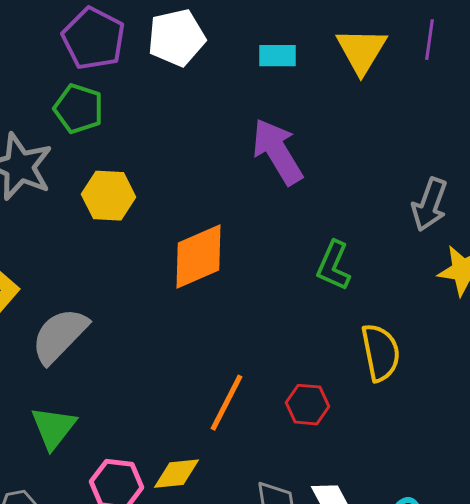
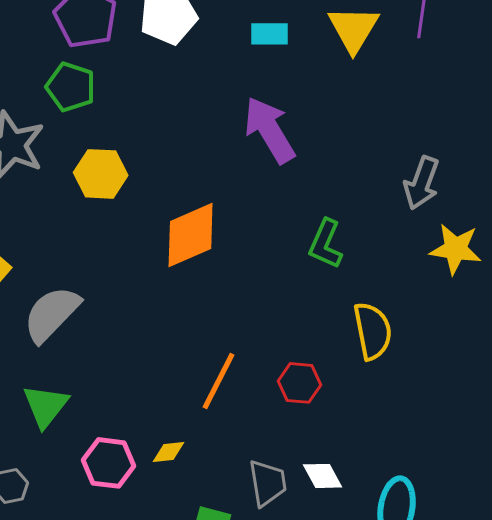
yellow diamond: (177, 474) -> (169, 452), size x0.7

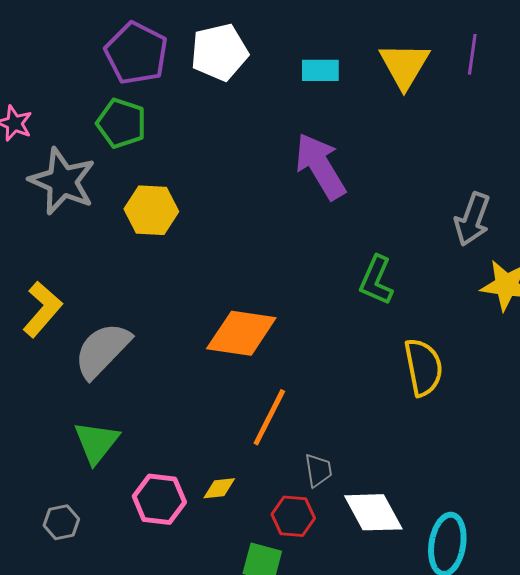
orange diamond: (191, 235) -> (241, 333), moved, turned 32
red hexagon: (300, 383) -> (293, 516), moved
white diamond: (323, 476) -> (373, 512), size x1.5
gray trapezoid: (268, 483) -> (318, 470), moved, size x0.7

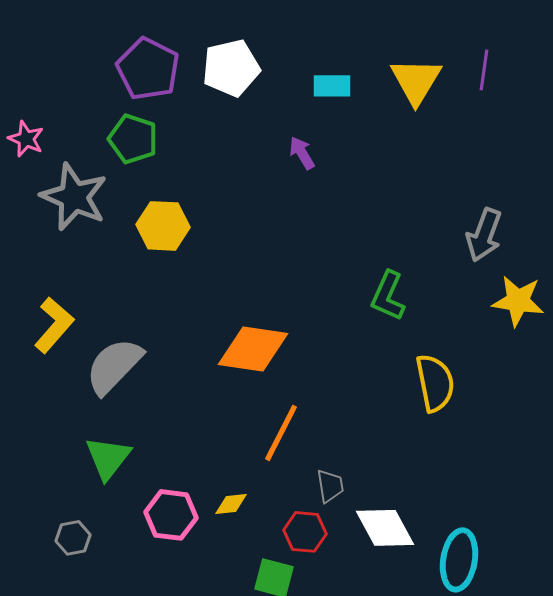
purple arrow: (320, 166) -> (302, 153), moved, size x0.5

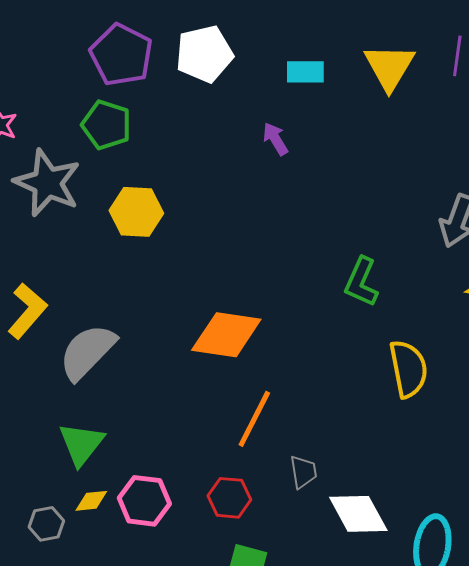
yellow diamond: (231, 504) -> (91, 501), moved
red hexagon: (305, 532) -> (229, 498), moved

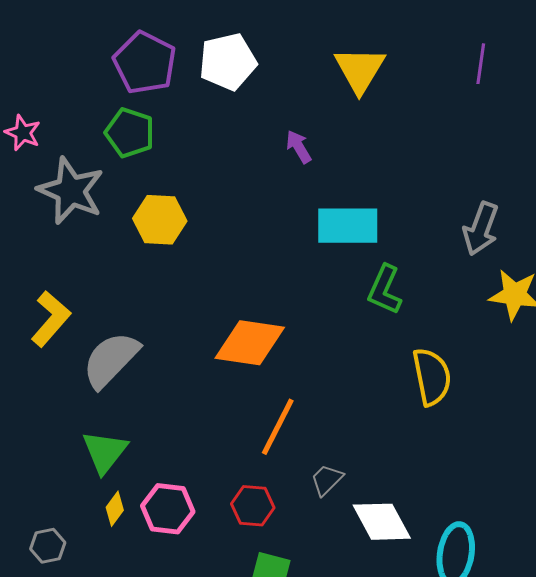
yellow triangle: (389, 67) -> (360, 70), moved
cyan rectangle: (305, 72) -> (348, 226), moved, size x1.6
gray trapezoid: (303, 472) -> (327, 480), turned -126
yellow diamond: (91, 501) -> (115, 509), turned -48
gray hexagon: (46, 524) -> (48, 546), moved

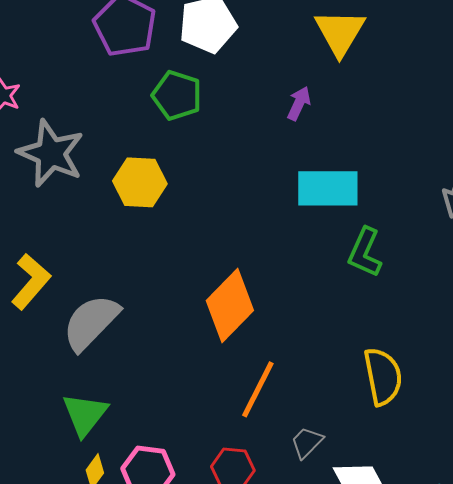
green pentagon: (130, 133) -> (177, 95), moved
purple arrow: (299, 147) -> (299, 103), moved, turned 56
orange diamond: (250, 343) -> (230, 305), turned -54
yellow semicircle: (432, 377) -> (383, 376), moved

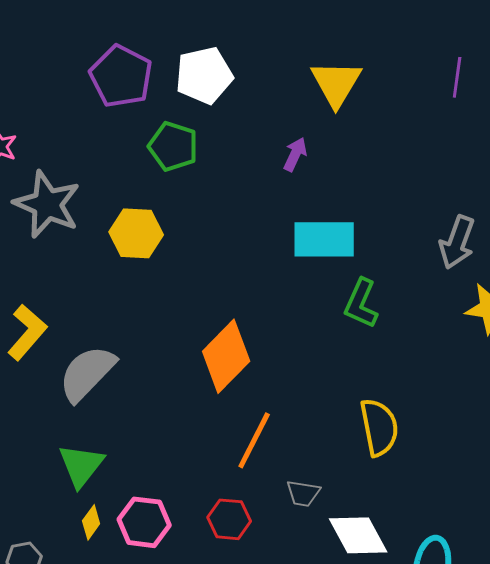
gray trapezoid: (307, 442) -> (303, 493), turned -126

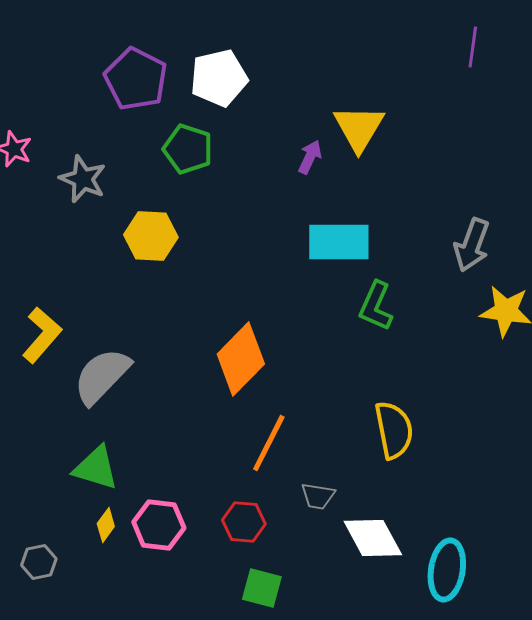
purple line: (457, 77) -> (473, 47), moved
yellow triangle: (336, 83) -> (359, 128), moved
gray star: (47, 204) -> (83, 179), moved, size x0.7
green triangle: (81, 465) -> (96, 468), turned -51

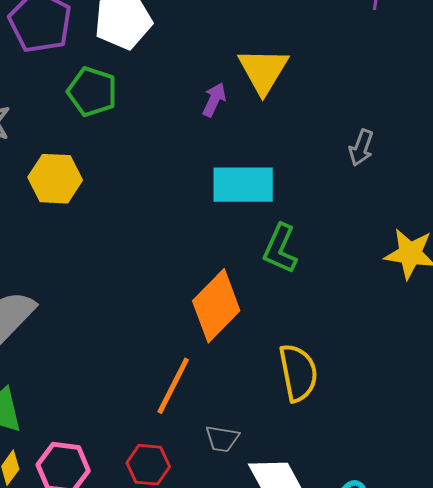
gray arrow: (472, 245) -> (361, 148), moved, size x0.7
orange diamond: (241, 359) -> (216, 306), moved

